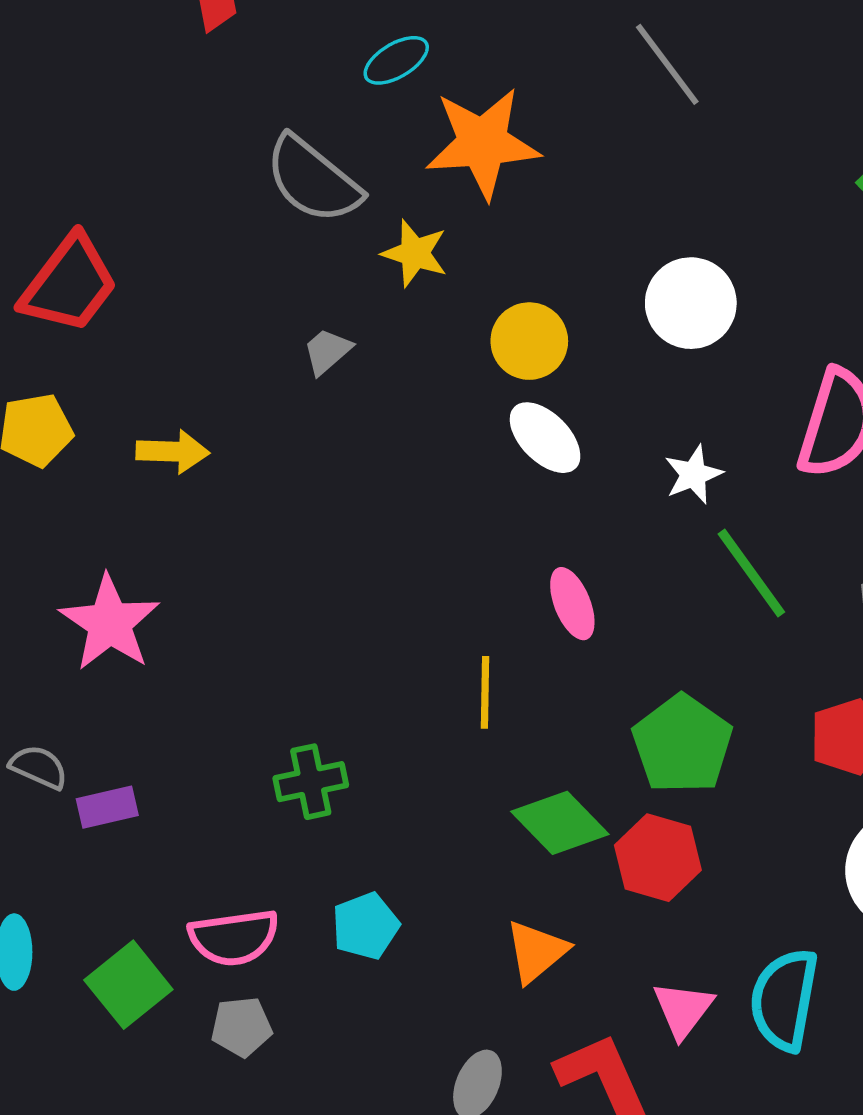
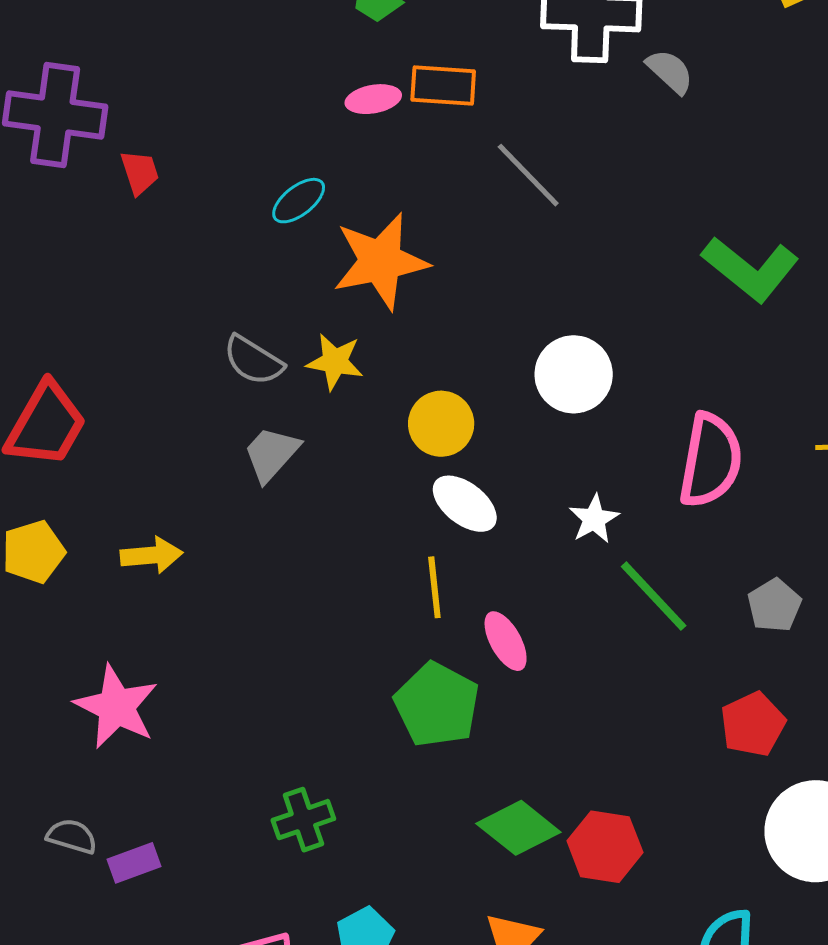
gray semicircle: (313, 180) -> (253, 360), moved, size x0.7
gray trapezoid: (327, 351) -> (271, 454), size x1.4
yellow line: (485, 692) -> (434, 587), moved
green pentagon: (682, 744) -> (437, 705), moved

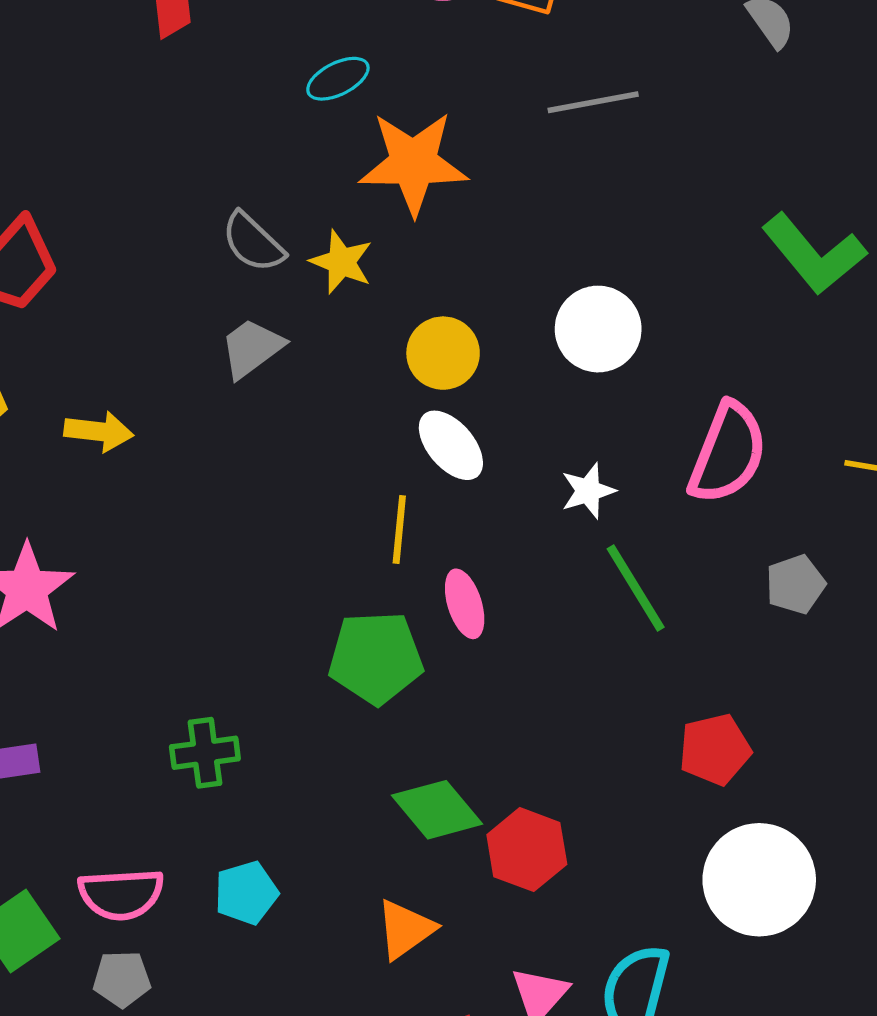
gray line: (528, 175) -> (593, 102), turned -68
gray pentagon: (774, 605) -> (795, 584), moved
green pentagon: (437, 705) -> (376, 658), turned 30

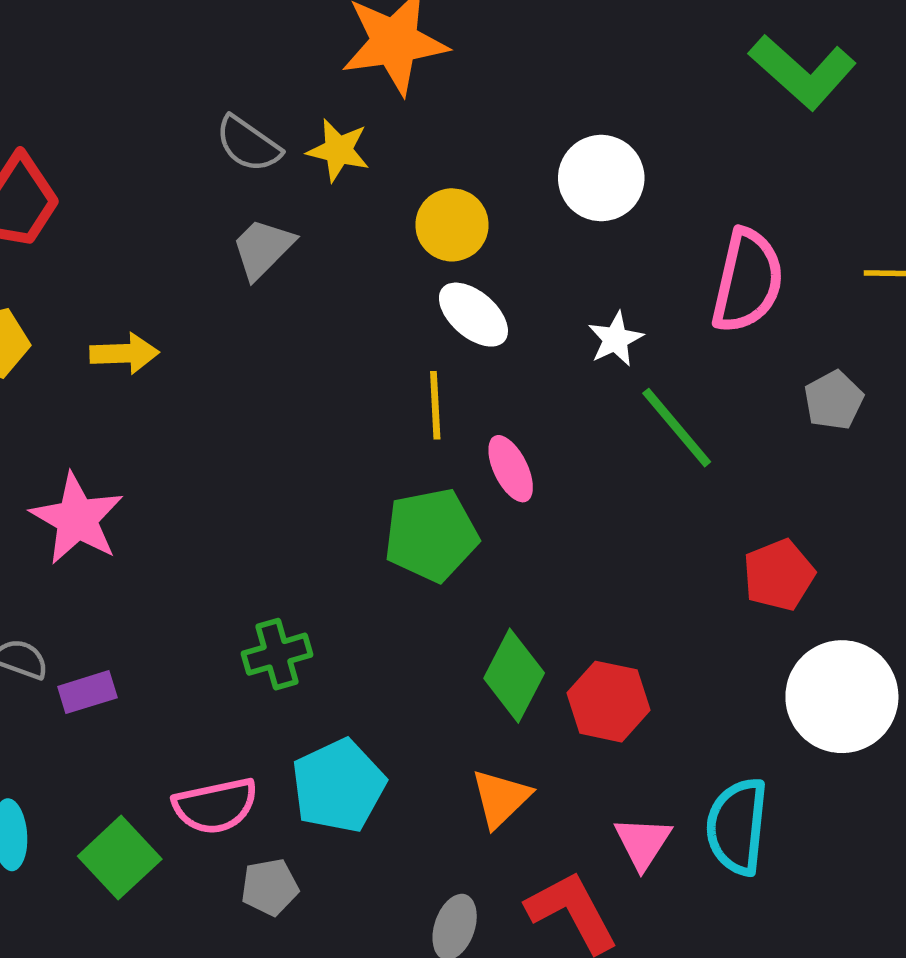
green diamond: (437, 810) -> (514, 676), turned 76
cyan pentagon: (246, 893) -> (338, 786), size x1.5
gray pentagon: (122, 979) -> (270, 887), moved

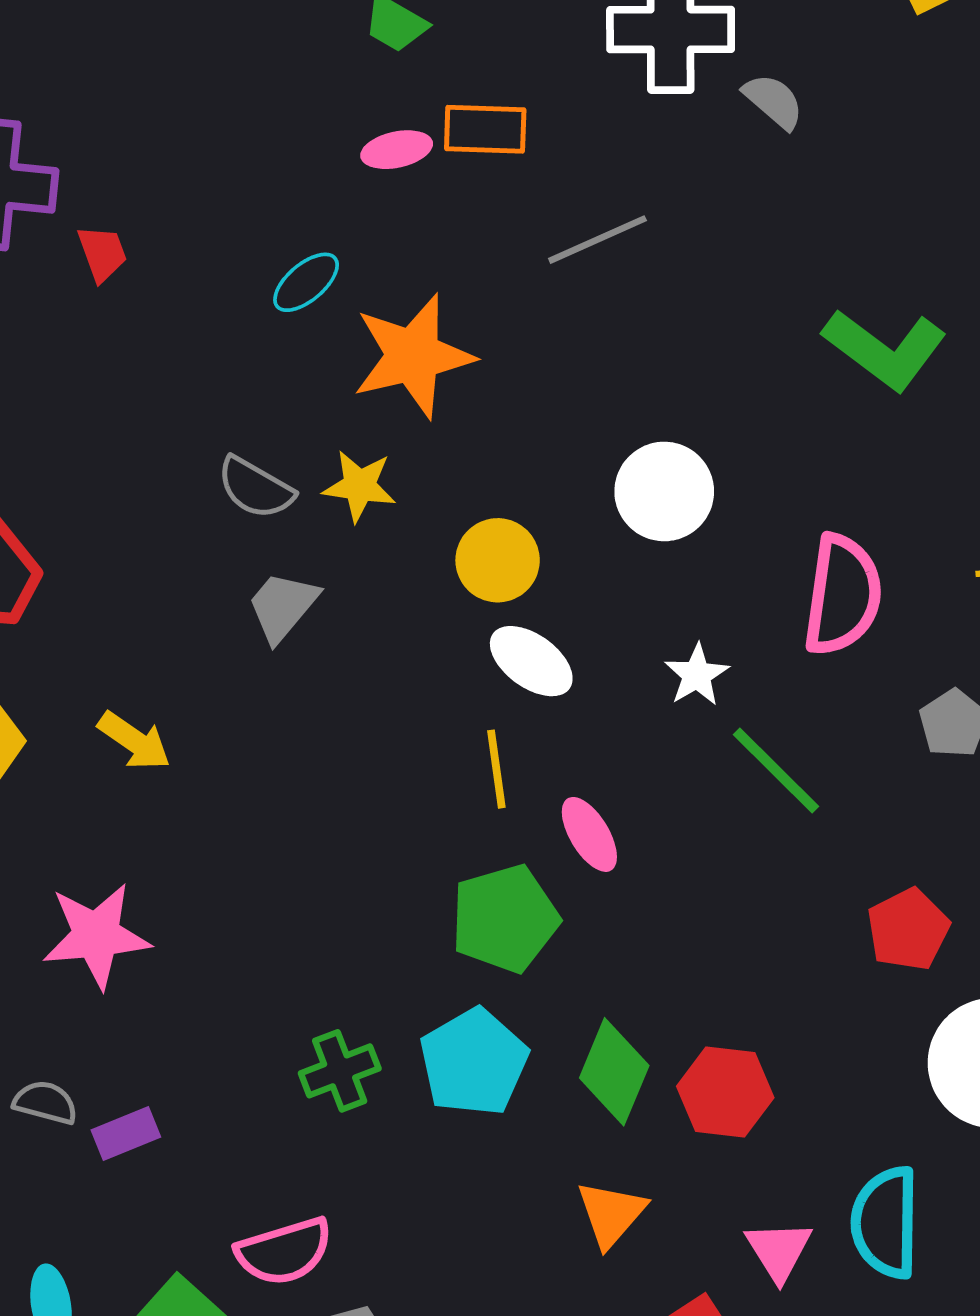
yellow arrow: (124, 353) -> (134, 741), turned 42
pink star: (77, 519) -> (96, 936), turned -30
cyan pentagon: (338, 786) -> (474, 1062), moved

